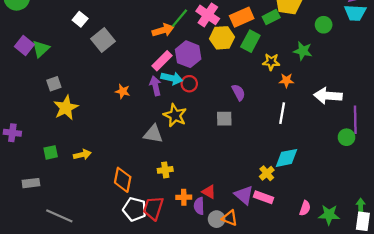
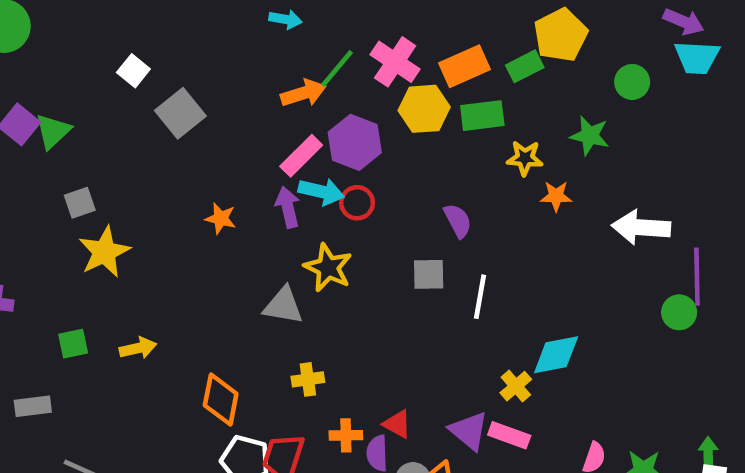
green rectangle: (250, 41) -> (482, 116), turned 55
white line: (282, 113) -> (480, 297), moved

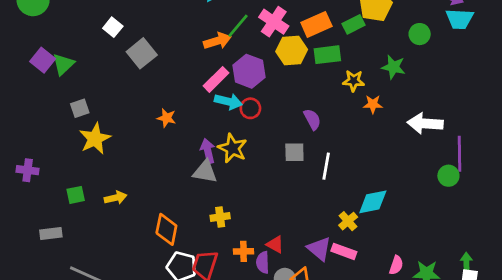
purple arrow: (288, 207) -> (208, 151), moved

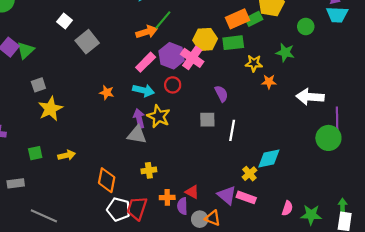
pink cross: (274, 22) -> (192, 58), moved
orange rectangle: (316, 24) -> (238, 19), moved
cyan arrow: (228, 101) -> (143, 90), moved
green circle: (448, 176) -> (328, 138), size x1.5

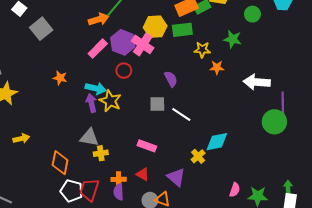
cyan arrow: (143, 90) -> (96, 88), moved
white line: (232, 130) -> (181, 114), turned -66
gray triangle: (137, 135) -> (89, 138), moved
pink rectangle: (246, 197) -> (147, 146), moved
purple semicircle: (182, 206) -> (119, 192), moved

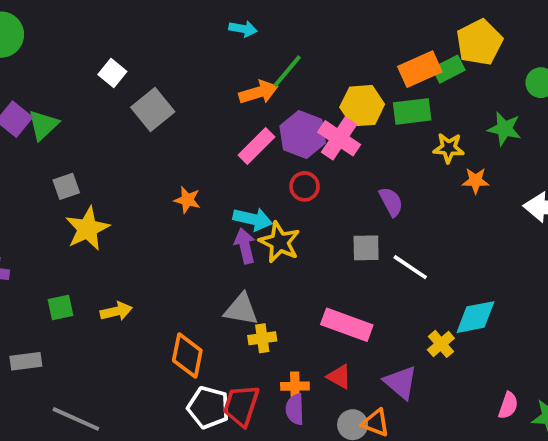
pink rectangle: (147, 146) -> (347, 325), size x1.4

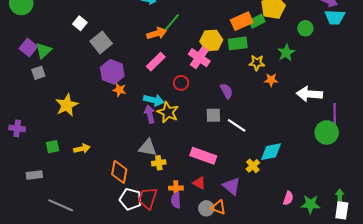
green star: (504, 129) -> (286, 53), turned 30
purple hexagon: (303, 135) -> (112, 72), moved
gray square: (66, 186) -> (38, 73), moved

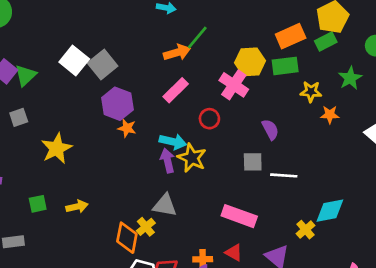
green rectangle: (257, 21) -> (326, 42), moved
white square: (80, 23) -> (74, 60), moved, size x1.5
gray square: (38, 73) -> (19, 117), moved
white line: (237, 125) -> (284, 175), turned -30
yellow cross: (159, 163) -> (146, 227), moved, turned -32

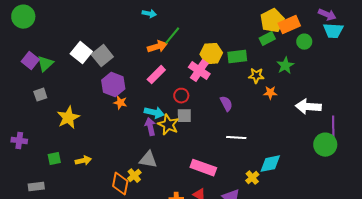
orange rectangle: (291, 36) -> (289, 25), moved
gray square: (253, 162) -> (184, 116), moved

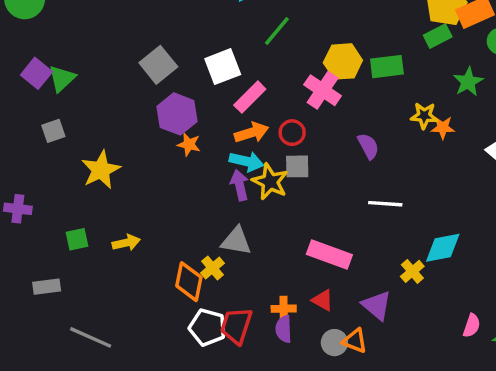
orange arrow: (157, 47) -> (251, 133), moved
white square: (81, 53) -> (223, 67), moved, turned 30
yellow star: (256, 76) -> (424, 116), moved

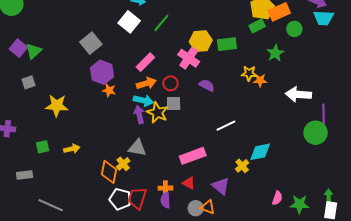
white square: (223, 67) -> (129, 22), moved, turned -30
purple semicircle: (368, 146) -> (207, 85), moved, turned -35
yellow star: (101, 170) -> (57, 105), turned 30
white line: (385, 204) -> (226, 126), turned -30
pink rectangle: (329, 254) -> (193, 156), turned -40

